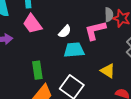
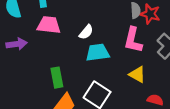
pink trapezoid: (32, 24) -> (49, 25), turned 135
pink L-shape: (95, 30) -> (133, 40), moved, turned -60

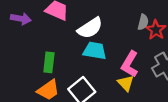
white semicircle: (86, 32) -> (90, 28), size x1.6
pink L-shape: (133, 40) -> (130, 64), moved

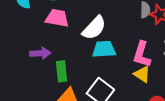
purple arrow: (21, 19) -> (40, 53), moved

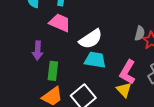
purple arrow: (40, 53) -> (38, 50), turned 84

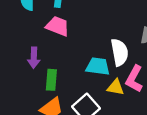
white semicircle: (91, 39) -> (120, 52), moved, turned -65
yellow triangle: (124, 90) -> (115, 87), moved, turned -35

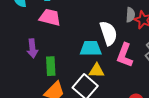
yellow triangle: (115, 87) -> (96, 71), moved

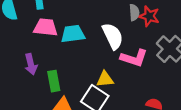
cyan trapezoid: (91, 48) -> (73, 34), moved
pink L-shape: (125, 55) -> (134, 58), turned -85

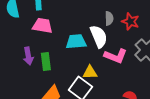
gray semicircle: (134, 12) -> (109, 18), moved
cyan trapezoid: (73, 34) -> (76, 42), moved
green rectangle: (54, 81) -> (46, 61), moved

